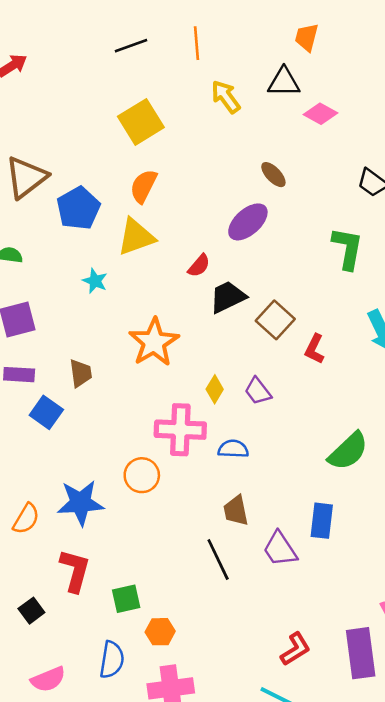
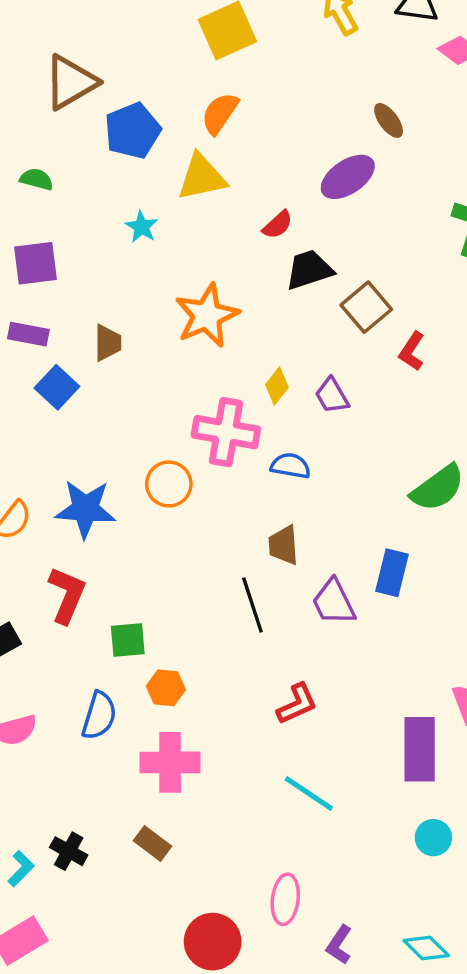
red L-shape: (295, 649) -> (297, 704), moved

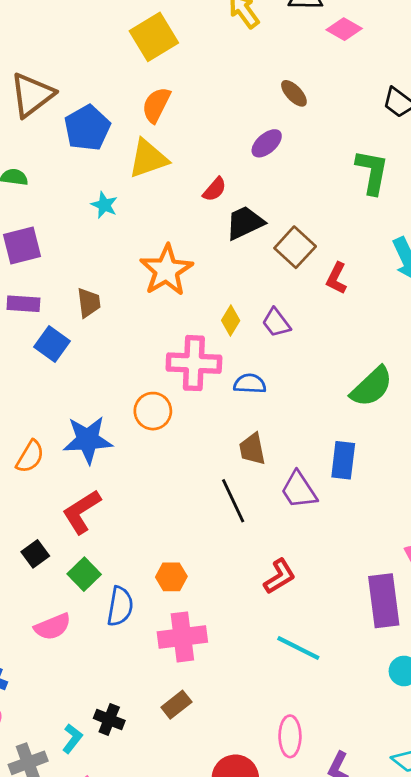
purple ellipse: (348, 177) -> (267, 143), size x0.7
red L-shape: (67, 595) -> (82, 512), turned -138
green square: (128, 640) -> (84, 574), moved, turned -32
brown rectangle: (152, 843) -> (176, 705), turned -68

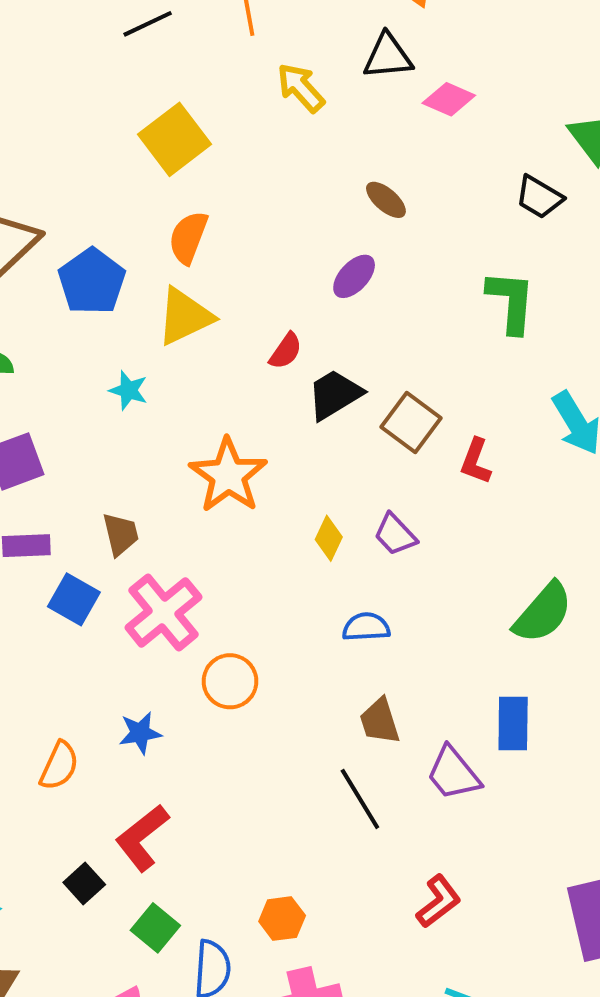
pink cross: (194, 363) -> (163, 612), moved, turned -36
blue star: (88, 440) -> (140, 733), size x0.6
black square: (35, 554) -> (84, 884), moved

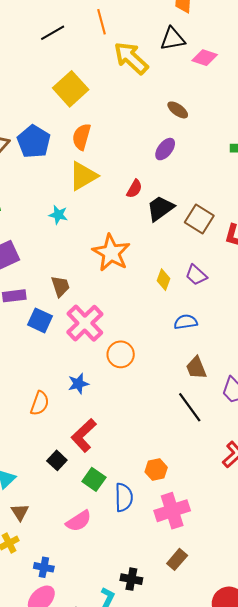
yellow arrow: (301, 88) -> (131, 58), size x1.4
blue pentagon: (92, 281) -> (34, 142), moved

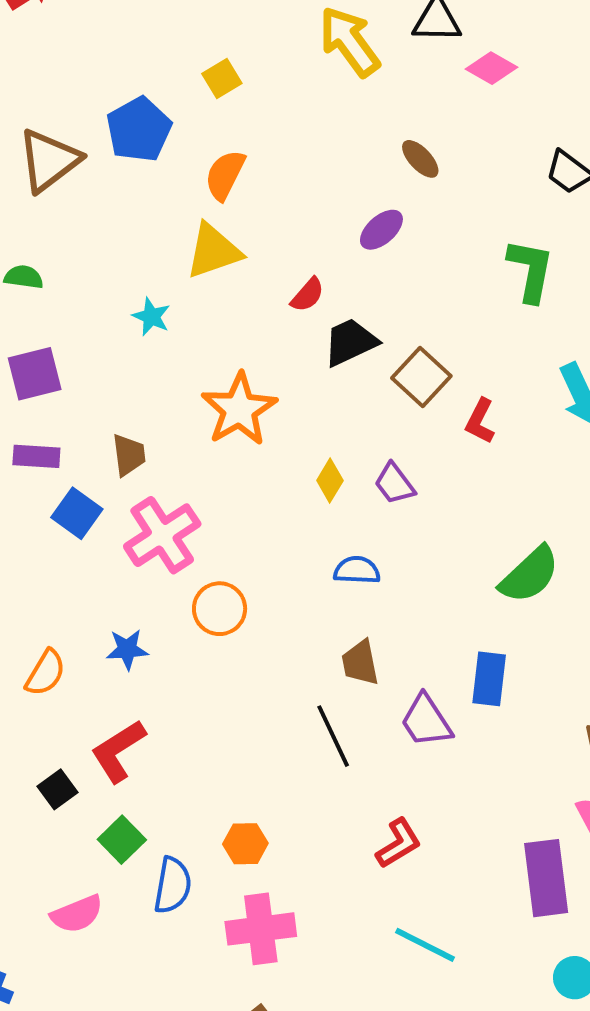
yellow square: (71, 89) -> (222, 78), size x0.6
blue pentagon: (34, 142) -> (139, 129), moved

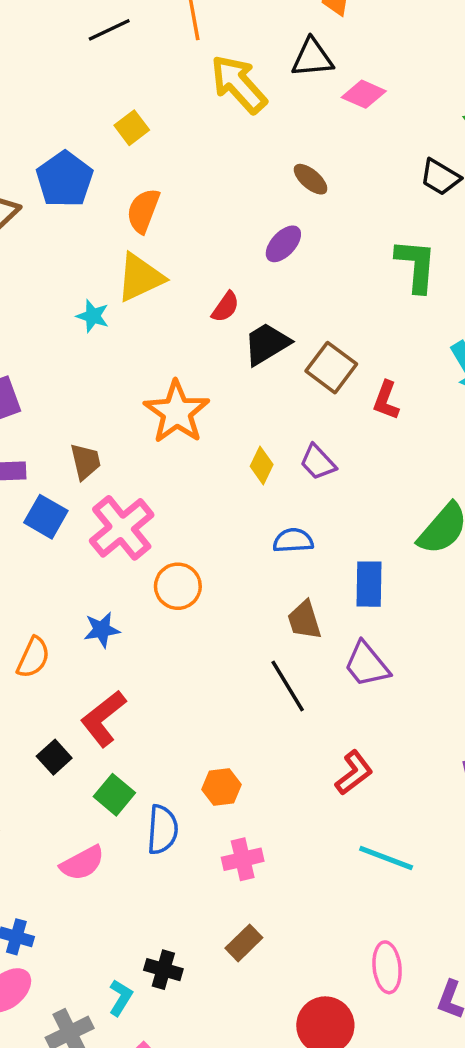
cyan star: (151, 317) -> (93, 316), moved
blue rectangle: (489, 679) -> (369, 584), moved
pink cross: (261, 929) -> (243, 859), size x0.7

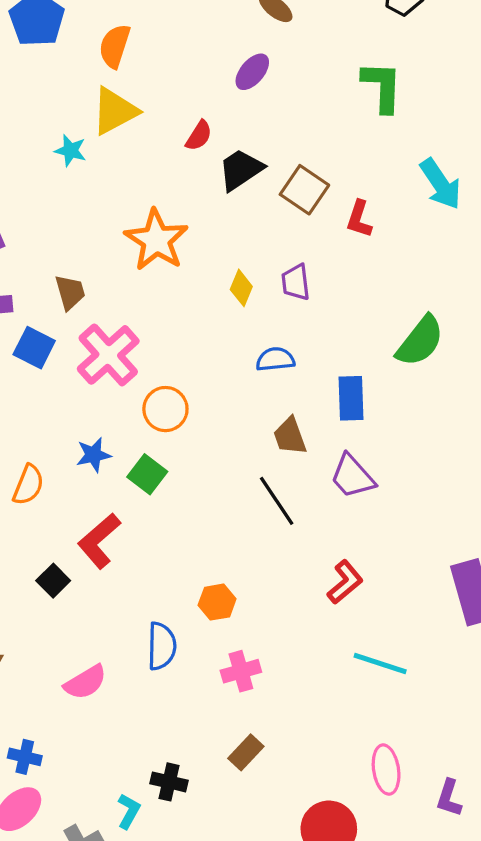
purple trapezoid: (318, 462) -> (296, 282), turned 39
green square: (114, 795) -> (147, 474), moved

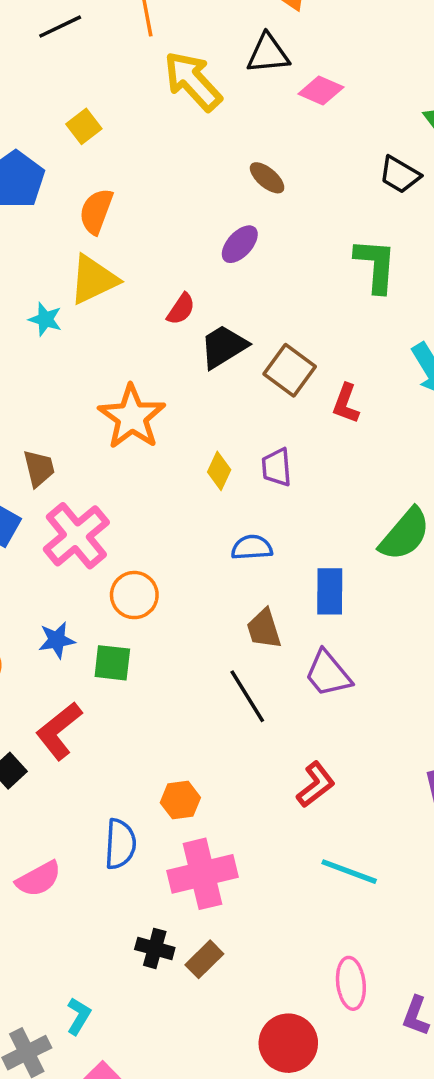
green square: (147, 474) -> (112, 663), turned -33
pink cross: (241, 671) -> (202, 874), size x1.6
black cross: (169, 782) -> (155, 948), moved

